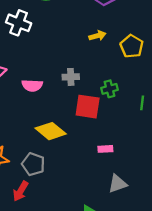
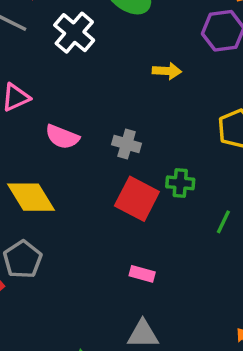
yellow arrow: (97, 36) -> (167, 71), moved
yellow diamond: (51, 131) -> (31, 197), moved

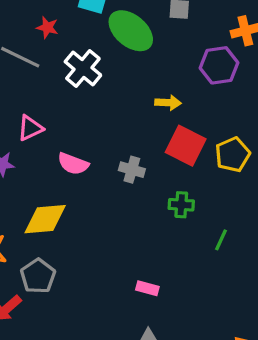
yellow diamond: (31, 197) -> (45, 219), turned -63
red square: (137, 199) -> (186, 146), moved

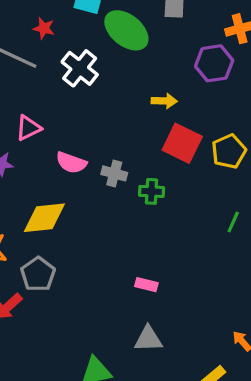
gray cross: (132, 170) -> (114, 173), moved
green cross: (181, 205) -> (152, 191), moved
green line: (221, 240) -> (233, 222), moved

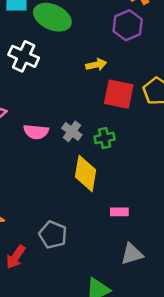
gray cross: (114, 173) -> (72, 131), turned 36
yellow diamond: (44, 218) -> (86, 173), moved, turned -60
gray pentagon: (38, 274) -> (53, 235), moved

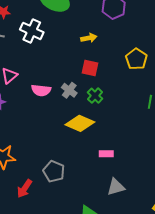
red square: (119, 94) -> (90, 68), moved, size x0.7
green cross: (105, 138) -> (95, 96), turned -35
yellow diamond: (86, 173) -> (80, 123), turned -76

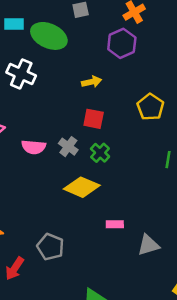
gray triangle: (116, 187) -> (148, 245), moved

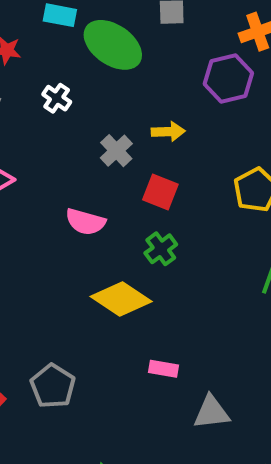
white cross: (21, 74) -> (57, 98), size x0.6
pink semicircle: (34, 147) -> (85, 222), moved
gray cross: (68, 147) -> (116, 151), moved

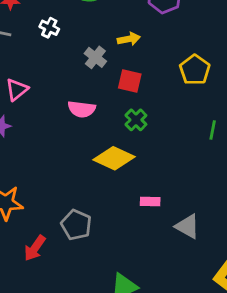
gray triangle: (211, 412) -> (187, 226), turned 44

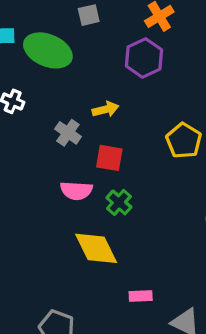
pink semicircle: (82, 109) -> (76, 191), moved
yellow diamond: (114, 158) -> (96, 248), turned 42

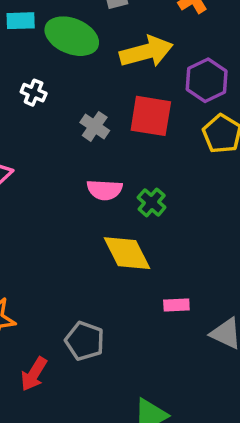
purple hexagon: (144, 58) -> (207, 80), moved
yellow arrow: (106, 109) -> (146, 52), moved, size x1.8
red square: (109, 158) -> (151, 116), moved, size x1.4

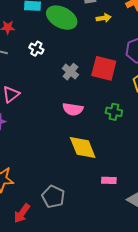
yellow arrow: (146, 52) -> (104, 18), moved, size x0.5
green cross: (152, 202) -> (114, 112), moved, turned -35

